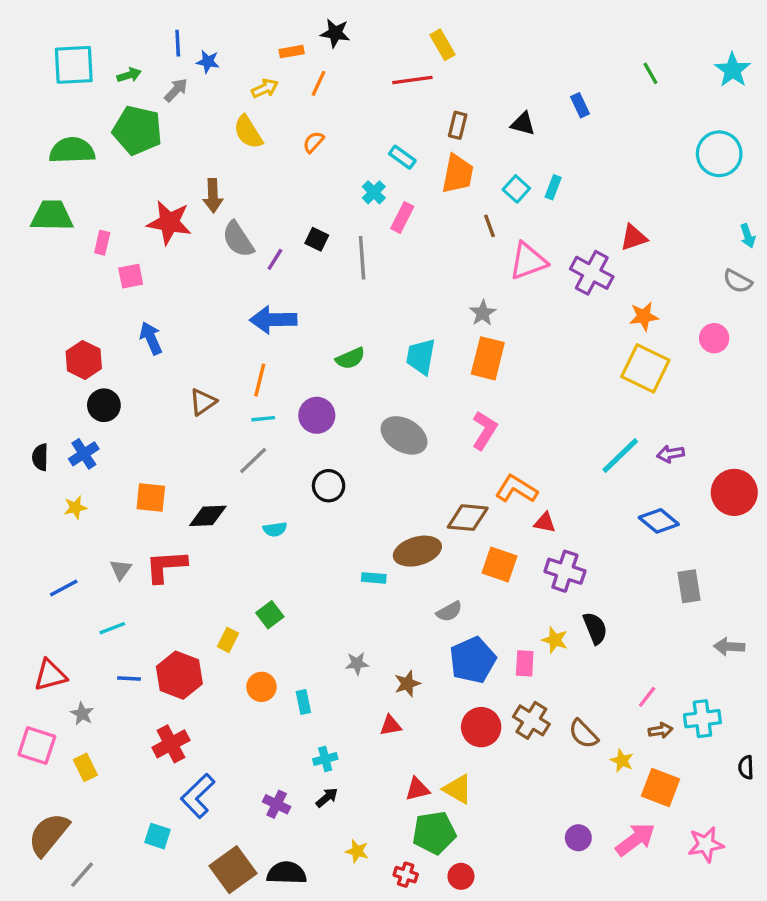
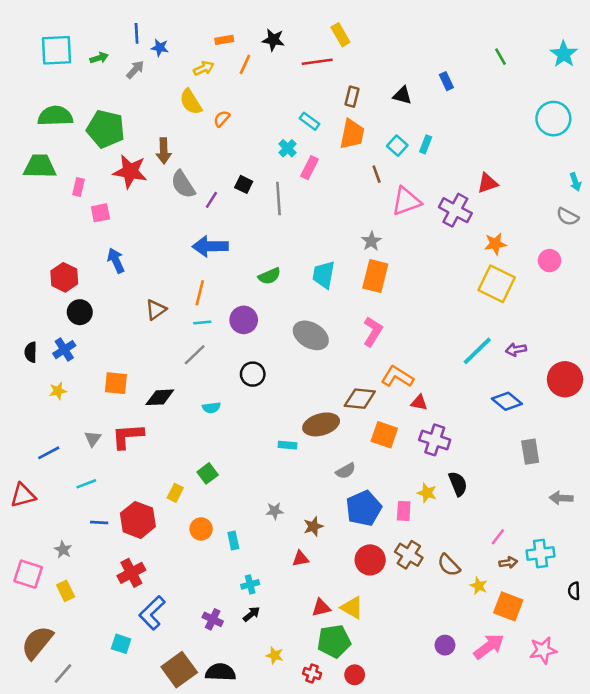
black star: (335, 33) -> (273, 40), moved
green pentagon: (137, 130) -> (106, 129), moved
orange semicircle: (313, 142) -> (222, 119), moved
red triangle: (50, 675) -> (23, 495), moved

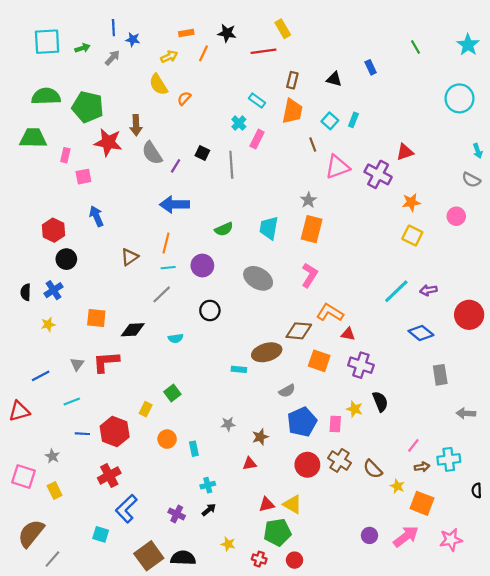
yellow square: (497, 284) -> (412, 236), size x0.7

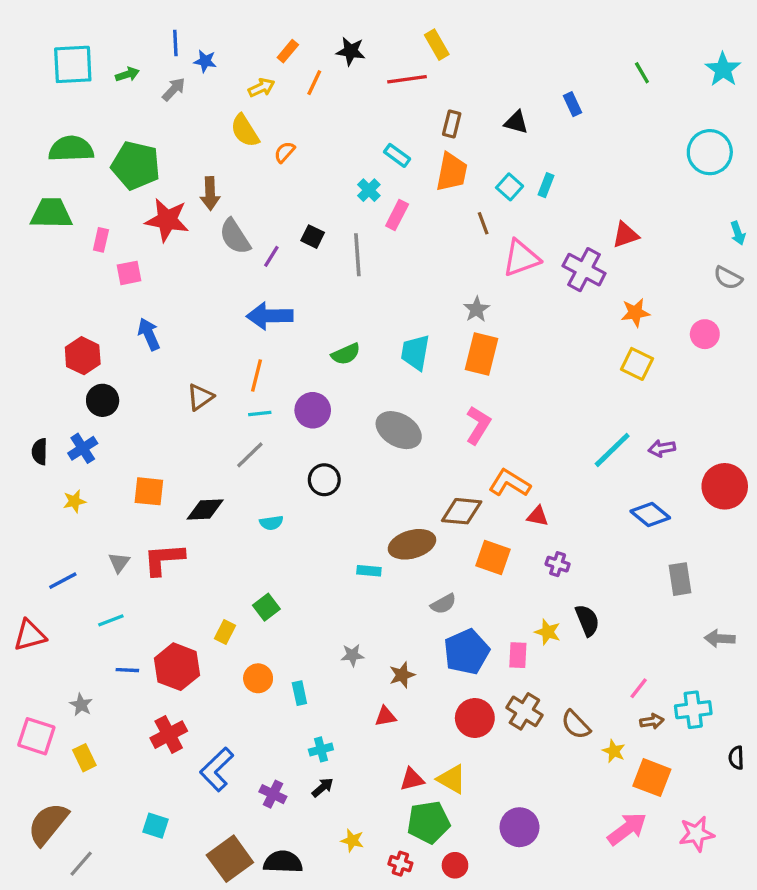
orange rectangle: (186, 33) -> (288, 51), turned -40
purple cross: (361, 365) -> (558, 564), size x0.6
blue L-shape: (126, 509) -> (217, 769), moved
purple circle: (369, 535) -> (520, 827), moved, size x1.5

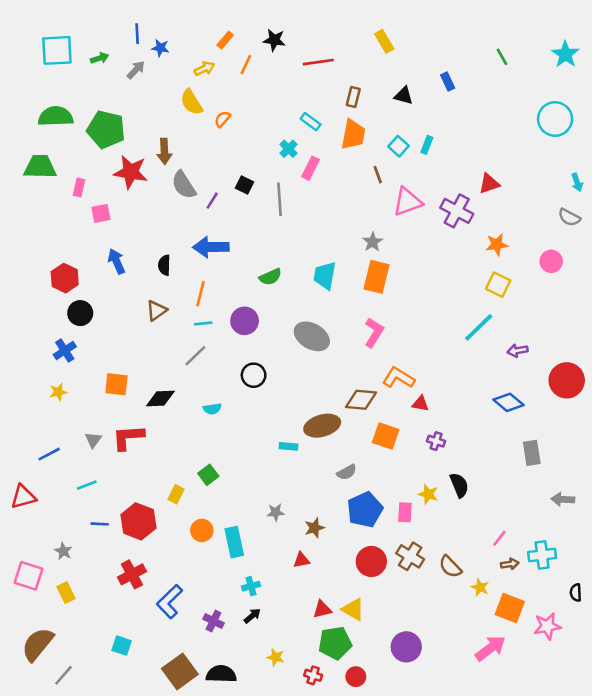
yellow rectangle: (437, 45) -> (384, 41), moved
cyan line: (612, 450) -> (479, 327), moved
black semicircle: (40, 452) -> (164, 265), moved
cyan rectangle: (299, 693) -> (234, 542), size x1.6
pink star: (697, 834) -> (547, 626), moved

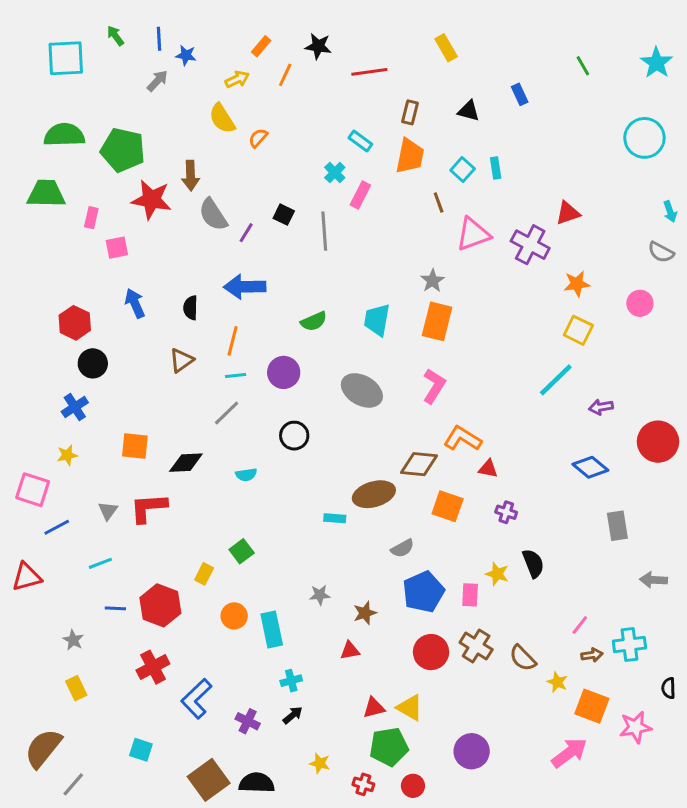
green arrow: (100, 58) -> (115, 36), moved, turned -108
cyan rectangle: (427, 145) -> (496, 168), turned -30
pink square: (28, 576) -> (33, 490), moved

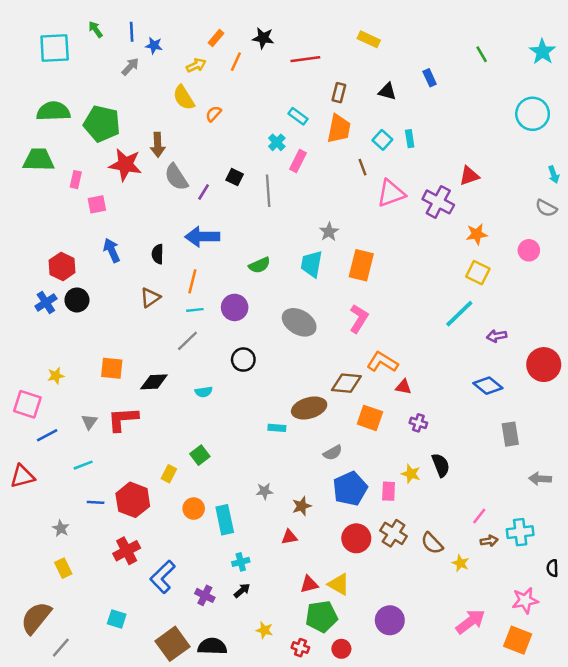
yellow rectangle: (446, 48) -> (369, 39), turned -35
gray star: (433, 281) -> (329, 232), moved
blue cross: (75, 407) -> (46, 302), moved
orange square: (592, 706) -> (518, 640), moved

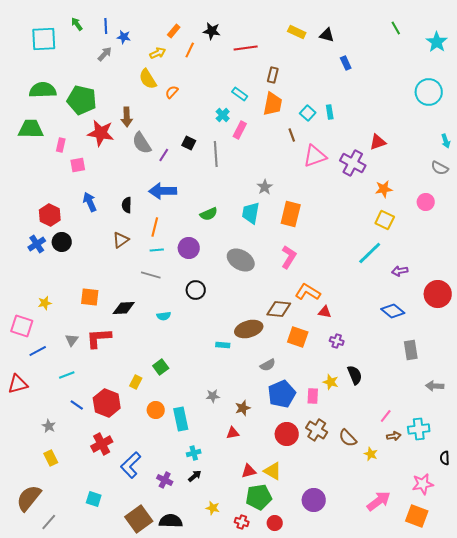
green line: (482, 54) -> (396, 28), moved
black triangle: (387, 91) -> (327, 35), moved
gray line: (187, 341) -> (151, 275), turned 60
blue line: (96, 502) -> (77, 405), turned 32

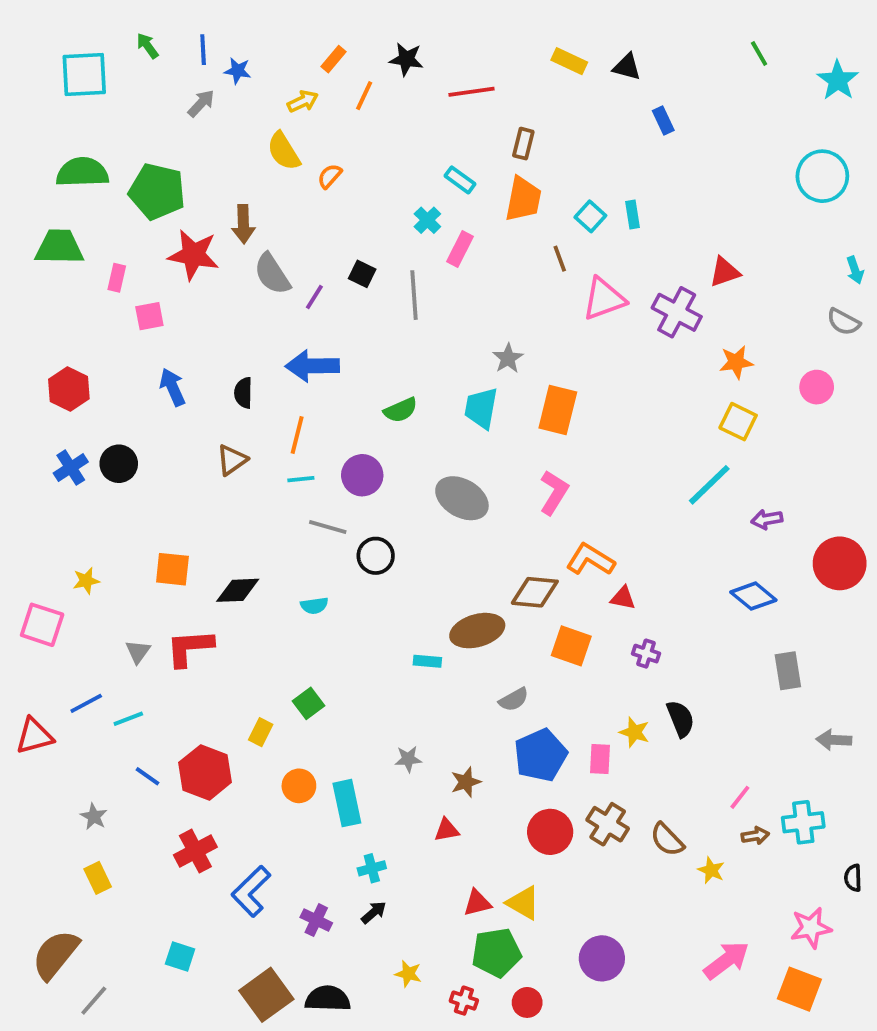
red hexagon: (50, 215) -> (69, 389), moved
gray line: (151, 275) -> (328, 527), moved
blue line: (38, 351) -> (86, 703), moved

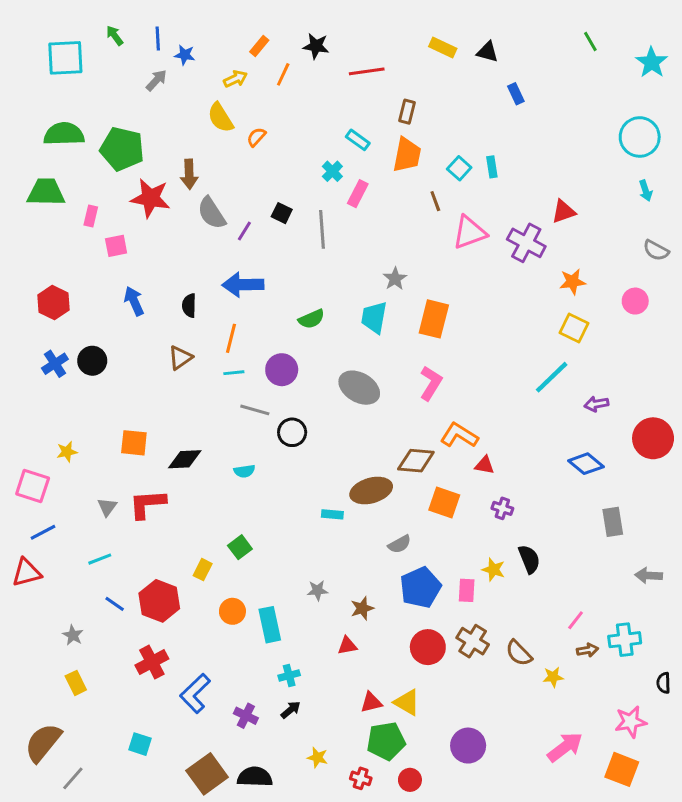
cyan arrow: (855, 270) -> (646, 191), moved
blue line: (86, 703) -> (43, 532), moved
yellow star: (711, 870) -> (553, 677), turned -30

